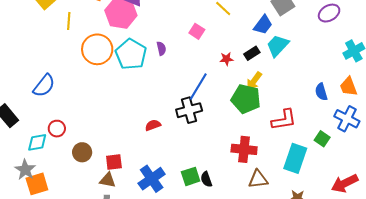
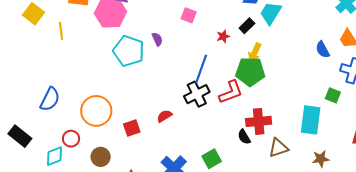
orange circle: (97, 49) -> (96, 111), moved
red L-shape: (284, 120) -> (231, 92), moved
red square: (114, 162) -> (132, 128), moved
black semicircle: (206, 179) -> (244, 137), moved

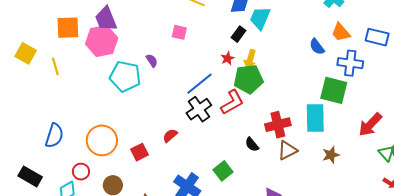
red star: (223, 36) -> (228, 58), moved
blue line: (201, 69) -> (200, 84), turned 40
green square: (333, 95) -> (334, 90), size x1.8
red cross: (259, 121) -> (278, 125), moved

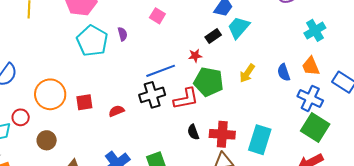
yellow arrow: (250, 59) -> (247, 73), moved
green square: (334, 90) -> (315, 127), moved
black semicircle: (252, 144) -> (193, 132), moved
red square: (139, 152) -> (84, 102), moved

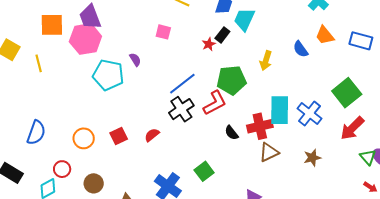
red star: (195, 56) -> (209, 44), moved
orange circle: (50, 94) -> (84, 138), size x0.7
blue cross: (310, 98) -> (309, 114), moved, turned 30
green square: (315, 127) -> (347, 93), turned 36
cyan rectangle: (260, 140) -> (280, 110), moved

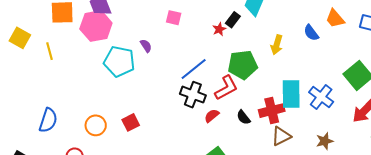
black cross: (181, 109) -> (193, 95), turned -35
red semicircle: (152, 135) -> (212, 116), moved

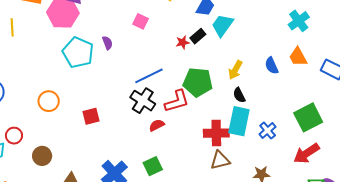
blue cross: (321, 97) -> (268, 130), size x0.7
black semicircle: (243, 117) -> (239, 95), moved
red square: (131, 122) -> (91, 116), moved
orange circle: (96, 125) -> (49, 101), moved

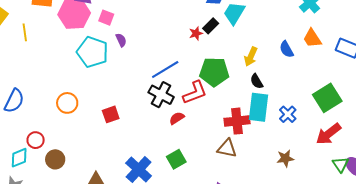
pink square: (141, 21) -> (106, 18), moved
brown circle: (42, 156) -> (55, 159), moved
brown triangle: (220, 160) -> (227, 148), moved, turned 30

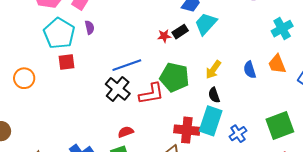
red square: (111, 114) -> (66, 62), moved
red semicircle: (177, 118) -> (126, 132), moved

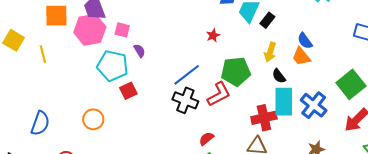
black rectangle: (180, 32) -> (267, 20), moved
orange trapezoid: (277, 64) -> (301, 57), moved
blue cross: (238, 134) -> (314, 105), size x1.5

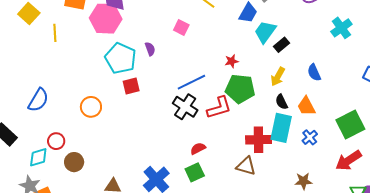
pink square: (122, 30) -> (181, 28), moved
red star: (213, 35) -> (232, 61), moved
orange trapezoid: (301, 57) -> (306, 106), moved
blue cross: (314, 105) -> (310, 137), size x0.6

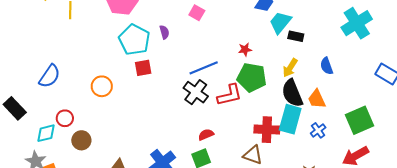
cyan cross: (341, 28) -> (357, 23), size x1.4
black rectangle: (281, 45) -> (296, 36), turned 49
black semicircle: (282, 102) -> (292, 93), size x1.8

